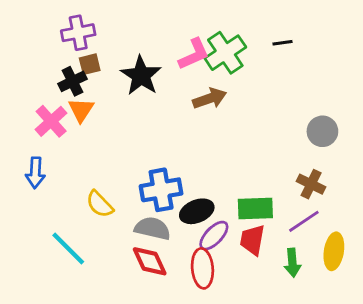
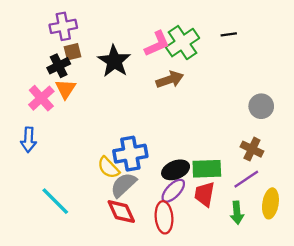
yellow semicircle: (100, 204) -> (108, 168), moved
black ellipse: (197, 211) -> (176, 170), moved
gray semicircle: (152, 228) -> (123, 185), turned -56

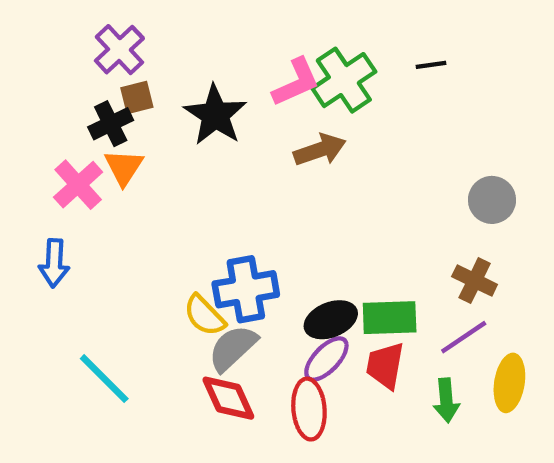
purple cross: (63, 26) -> (119, 50), turned -32

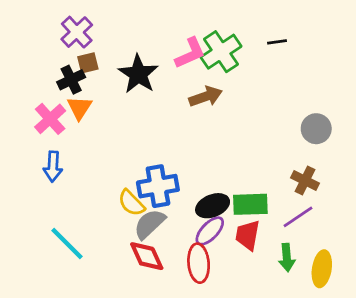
blue arrow: (54, 263) -> (53, 167), moved
yellow ellipse: (509, 383) -> (322, 269), moved

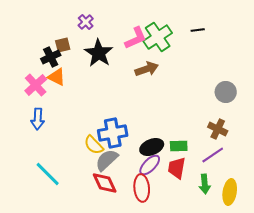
purple cross: (77, 32) -> (86, 22), moved, size x0.7
orange triangle: (80, 108) -> (57, 77), turned -36
green rectangle: (250, 204) -> (179, 146), size x0.7

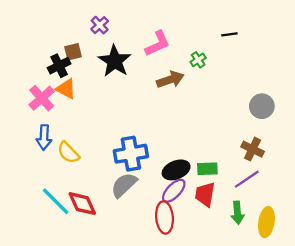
green cross: (158, 37) -> (198, 60), moved, size x0.5
yellow semicircle: (94, 145) -> (68, 153), moved
red diamond: (105, 183) -> (82, 204), moved

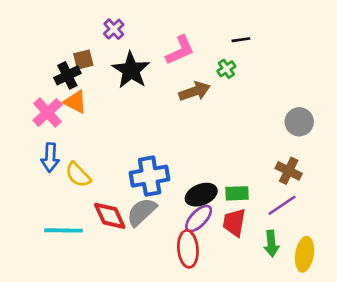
black line: (229, 34) -> (241, 40), moved
cyan line: (56, 201) -> (63, 230), turned -44
red diamond: (82, 204) -> (110, 216), moved

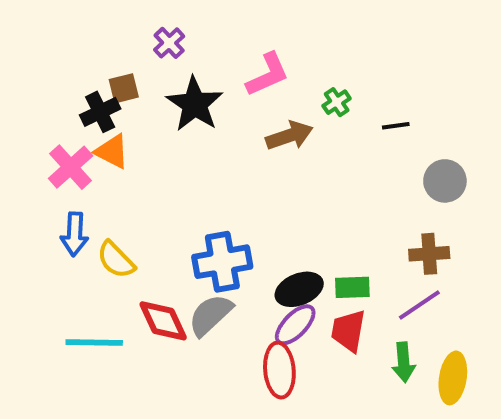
black line: (241, 40) -> (396, 126), moved
brown cross: (289, 171) -> (429, 254), turned -30

